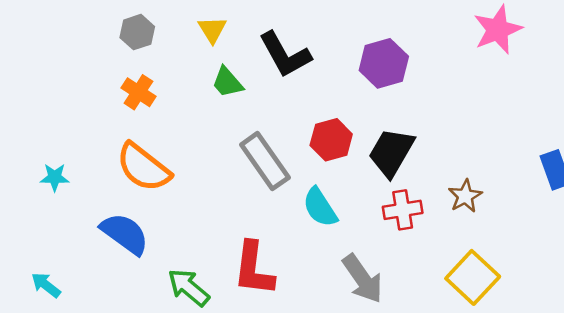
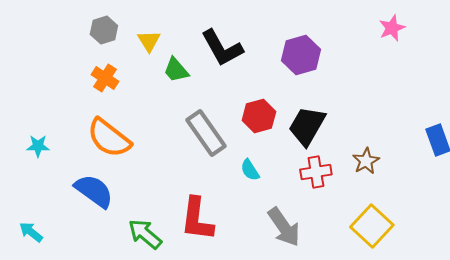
yellow triangle: (212, 30) -> (149, 41), moved
pink star: (498, 30) -> (392, 28), size x0.7
cyan semicircle: (320, 207) -> (250, 170), size x0.7

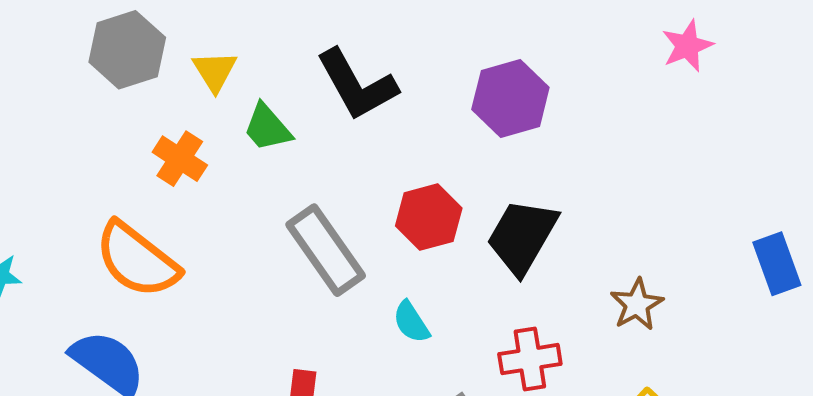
gray hexagon: (104, 30) -> (127, 50), size x1.4
orange cross: (105, 78) -> (180, 159), moved
red cross: (316, 172) -> (530, 359), moved

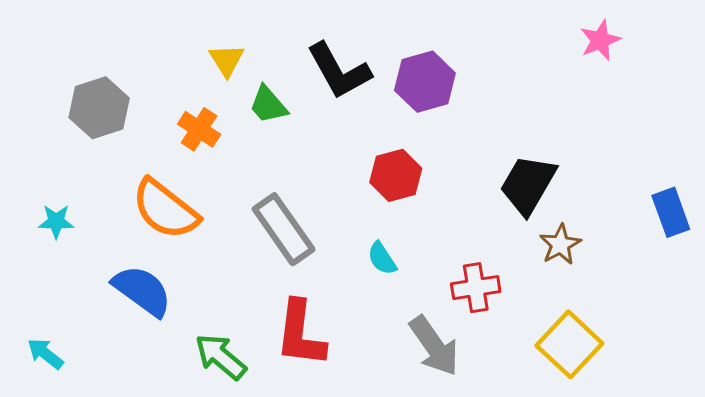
gray hexagon: (127, 50) -> (99, 108), moved
purple hexagon: (510, 98) -> (425, 82), moved
black trapezoid: (522, 236) -> (528, 185), moved
gray rectangle: (326, 250) -> (284, 229), moved

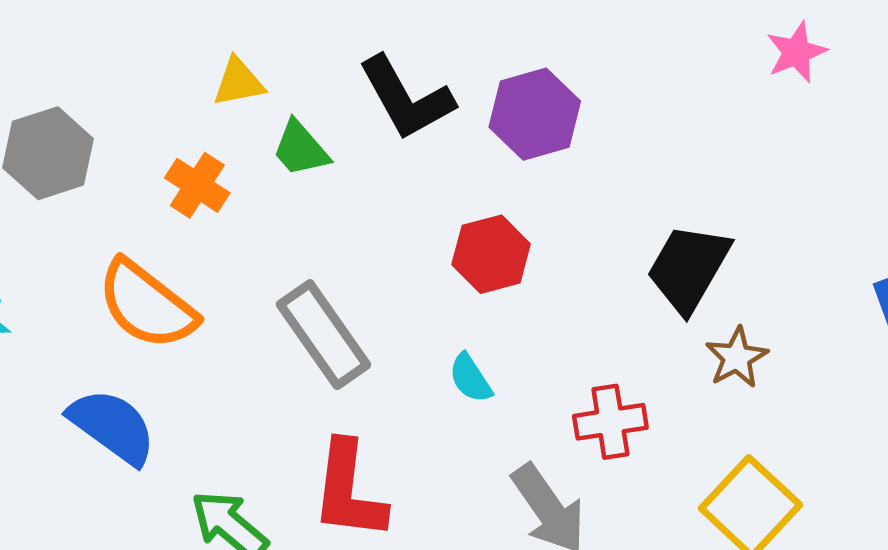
yellow triangle: (227, 60) -> (239, 82), turned 51

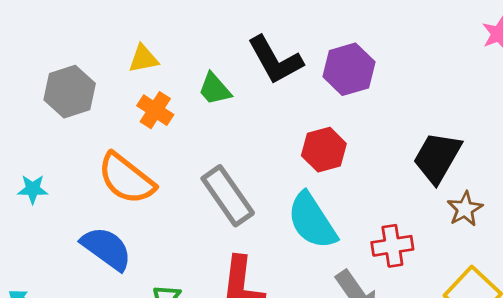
yellow triangle: (239, 82) -> (143, 59), moved
cyan semicircle: (470, 378) -> (312, 221), size x2.0

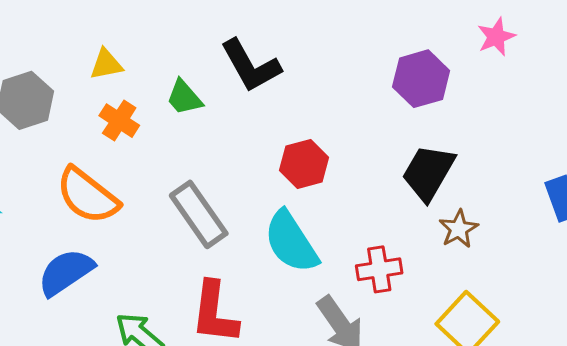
purple hexagon: (349, 69) -> (421, 79), moved
blue semicircle: (106, 248) -> (66, 272), turned -70

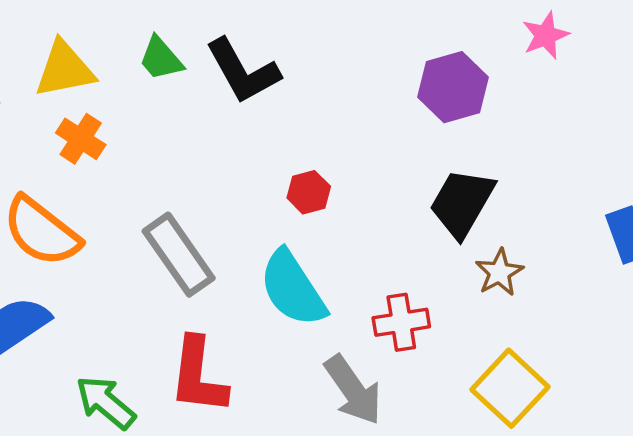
yellow triangle: (106, 64) -> (65, 69), size x1.5
green trapezoid: (184, 97) -> (161, 59), moved
red hexagon: (304, 164) -> (309, 192), size x0.7

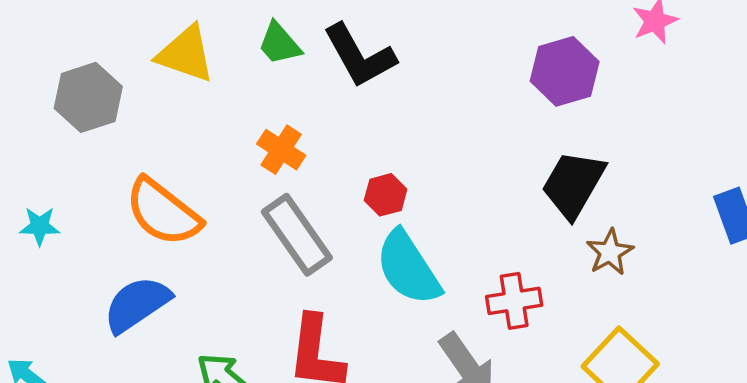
yellow triangle: (65, 69) -> (186, 54), turned 30
orange cross: (81, 139) -> (281, 150), moved
red hexagon: (309, 192) -> (386, 195), moved

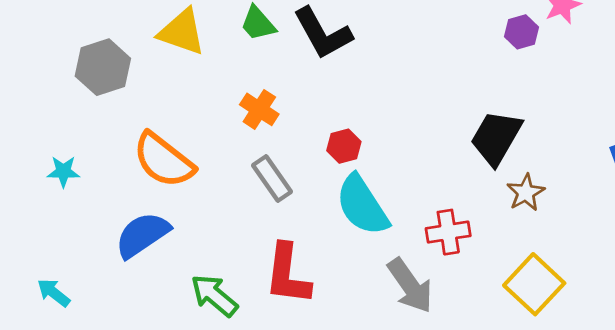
purple hexagon: (565, 71) -> (521, 32), moved, size x0.6
gray rectangle: (297, 235) -> (272, 179), size x0.7

